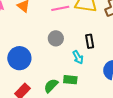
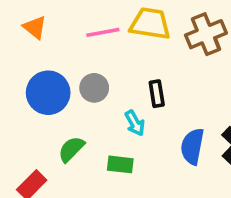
blue circle: (19, 58) -> (48, 93), moved
green semicircle: (51, 86) -> (71, 149), moved

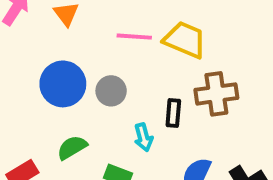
brown cross: (206, 34) -> (216, 94), moved

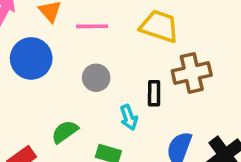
pink line: (134, 37) -> (92, 26), moved
blue circle: (63, 84) -> (31, 58), moved

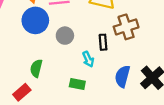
blue circle: (31, 58) -> (35, 20), moved
green semicircle: (65, 132) -> (36, 68), moved, turned -36

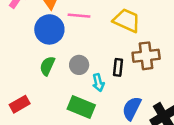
gray circle: (65, 36) -> (79, 65), moved
green semicircle: (36, 68) -> (47, 66), moved
green rectangle: (77, 84) -> (81, 107), size x1.5

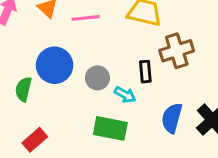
blue circle: (49, 29) -> (55, 65), moved
green semicircle: (47, 66) -> (23, 89), moved
cyan arrow: (98, 83) -> (125, 95), turned -36

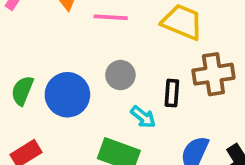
blue circle: (55, 65) -> (67, 95), moved
gray circle: (97, 78) -> (120, 75), moved

